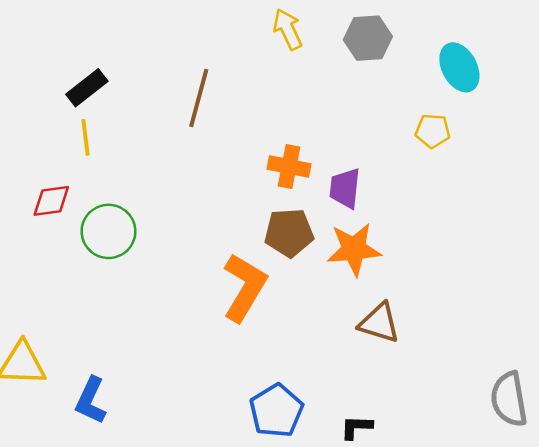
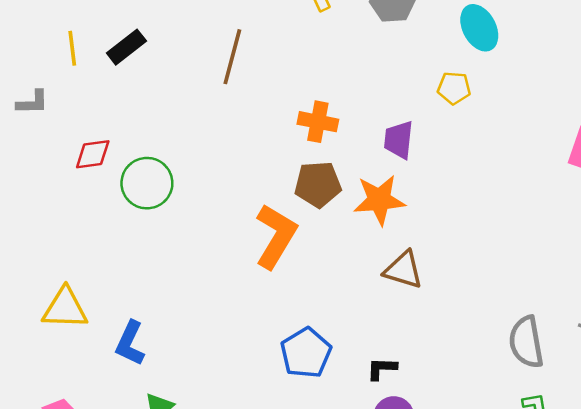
yellow line: (86, 137) -> (72, 48), moved
purple trapezoid: (345, 188) -> (399, 140), moved

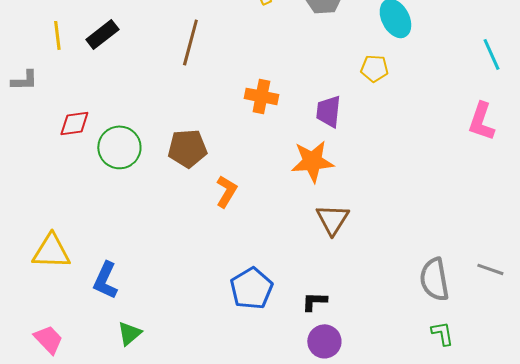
brown pentagon: (318, 184) -> (187, 148), moved
orange L-shape: (276, 236) -> (226, 191), size x0.6
brown triangle: (403, 270) -> (332, 219), turned 45

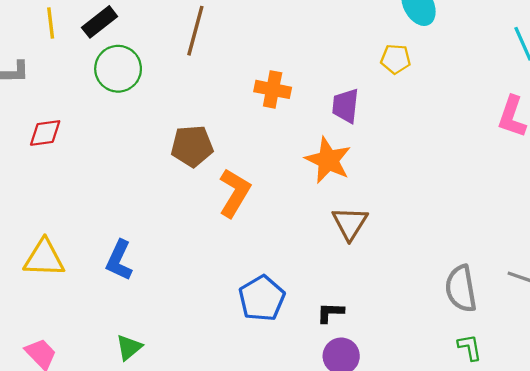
red diamond: (74, 123) -> (45, 133), moved
green circle: (119, 147) -> (118, 69), moved
orange star: (312, 161) -> (328, 160), turned 30
orange L-shape: (226, 191) -> (235, 193), size x1.4
blue L-shape: (105, 280) -> (119, 260), moved

